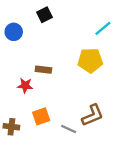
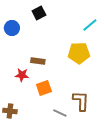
brown L-shape: (93, 115) -> (81, 101), turned -65
orange square: (41, 116) -> (44, 88), moved

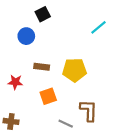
blue circle: (12, 28) -> (26, 36), moved
yellow pentagon: (79, 53) -> (74, 70), moved
red star: (22, 75) -> (15, 82), moved

